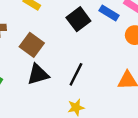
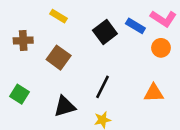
black triangle: (38, 74) -> (65, 106), moved

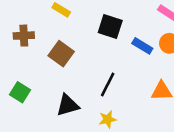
blue rectangle: (135, 26) -> (142, 46), moved
black square: (105, 32) -> (110, 27), turned -35

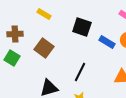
green square: (20, 92) -> (12, 58), moved

